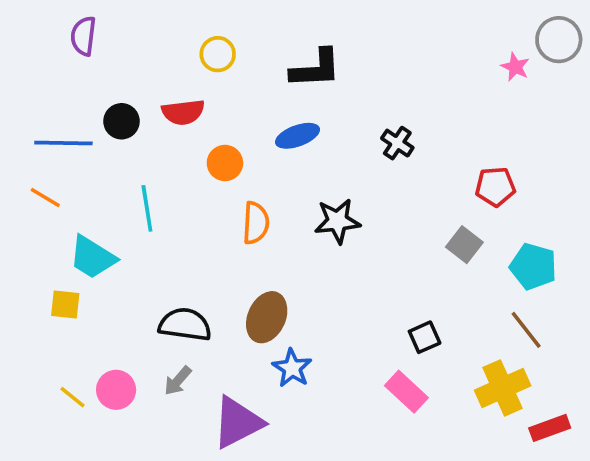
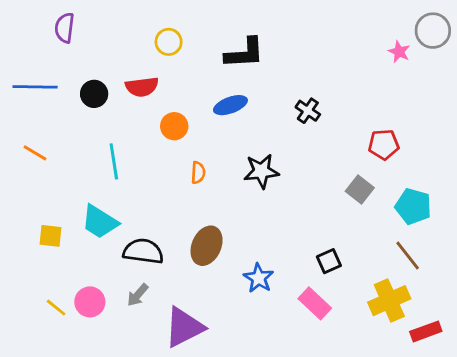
blue line: (63, 143) -> (35, 87), moved
orange semicircle: (256, 223) -> (198, 173), size x0.7
cyan trapezoid: (92, 257) -> (100, 222), moved
blue star: (292, 368) -> (259, 278), moved

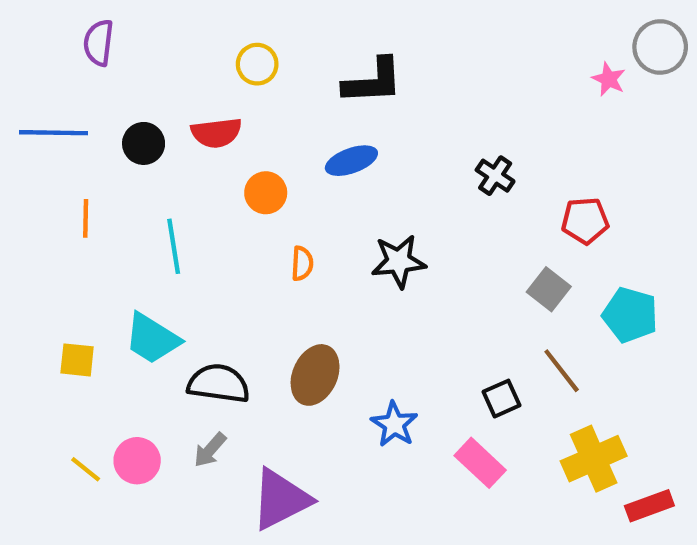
black cross: (308, 111) -> (495, 176), moved
orange line: (35, 153) -> (86, 218), moved, turned 60
brown line: (408, 256) -> (562, 371), moved

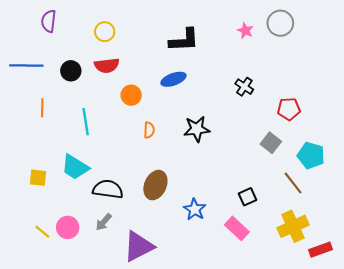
gray circle: (660, 47) -> (280, 23), moved
yellow circle: (257, 64) -> (105, 32), moved
pink star: (609, 79) -> (245, 31), moved
brown line: (562, 371) -> (293, 183), moved

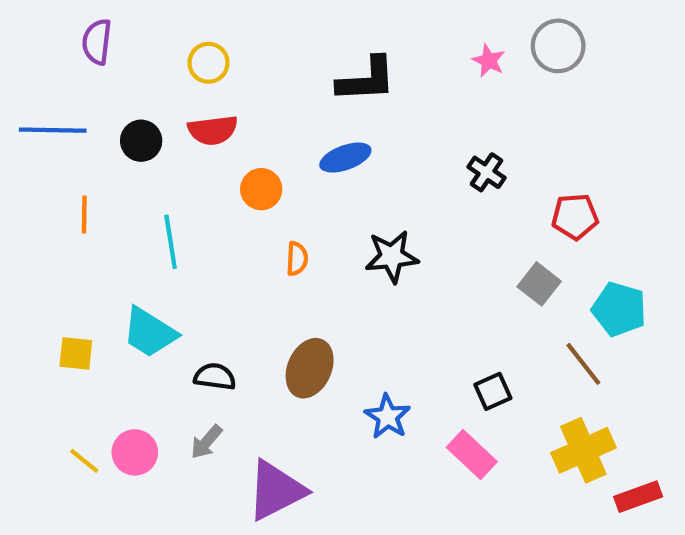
black semicircle: (108, 189) -> (215, 377), size x0.7

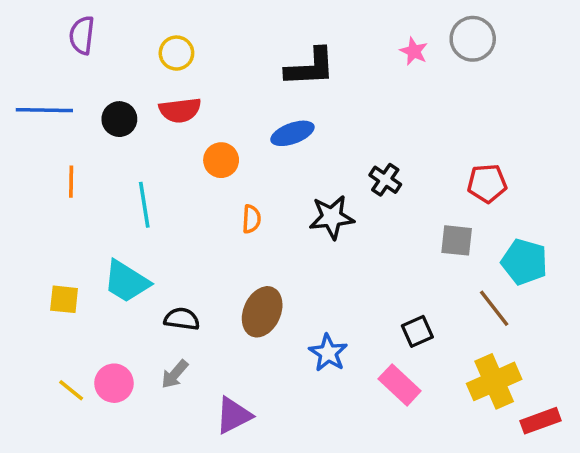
black cross: (487, 172) -> (385, 180), moved
gray square: (539, 284) -> (457, 240), turned -32
purple triangle: (276, 490) -> (234, 415), size x0.7

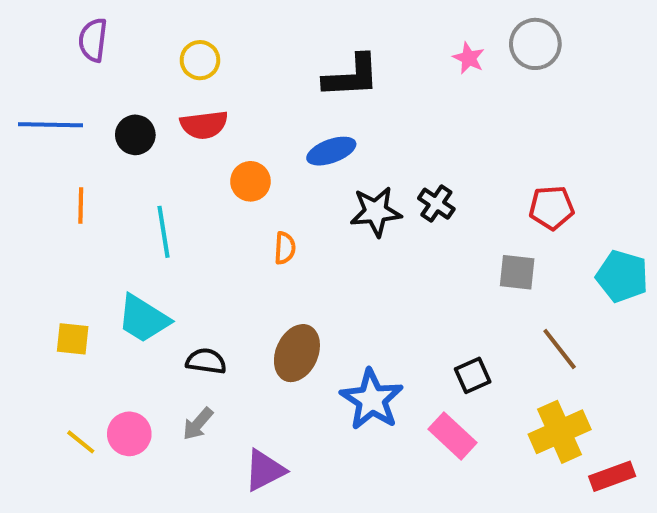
black star: (332, 217) -> (376, 212), moved
cyan pentagon: (524, 262) -> (622, 276), moved
blue star: (328, 353) -> (372, 400), size x1.4

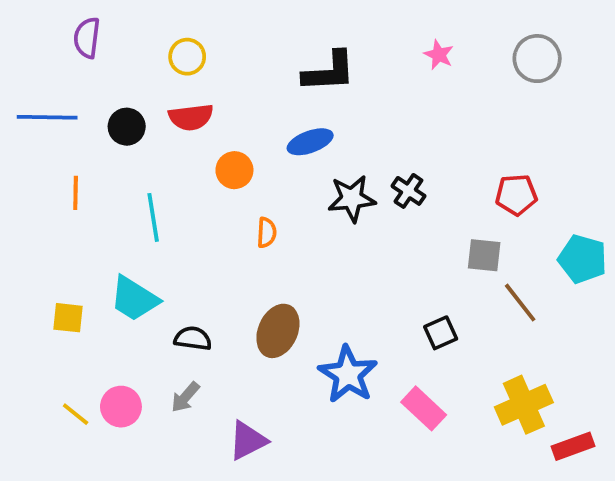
gray circle: (535, 44) -> (537, 59), moved
brown line: (560, 349) -> (520, 303), moved
black square: (473, 375) -> (441, 333), moved

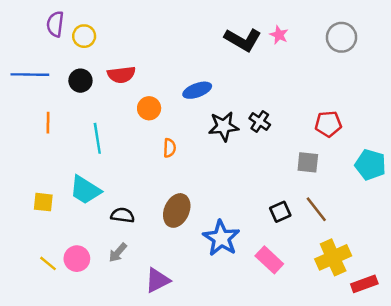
yellow circle: (187, 57) -> (84, 36), moved
black L-shape: (329, 72) -> (243, 40), moved, turned 33
brown line: (520, 303) -> (316, 209), moved

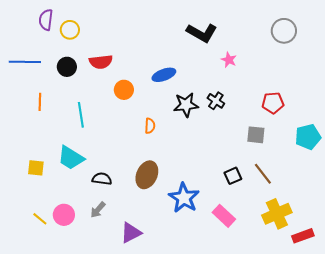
pink star: (279, 35) -> (229, 60), moved
orange semicircle: (169, 148) -> (150, 126), moved
cyan pentagon: (370, 165) -> (308, 137), turned -30

